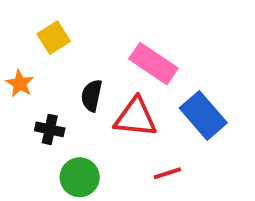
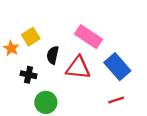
yellow square: (54, 38) -> (31, 37), moved
red line: (167, 173) -> (116, 100), moved

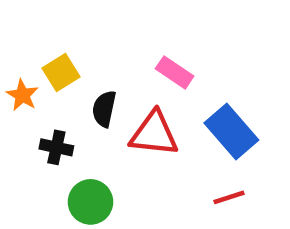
pink rectangle: (88, 37) -> (175, 72), size x0.7

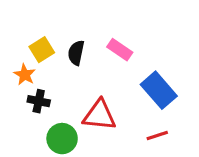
orange star: (22, 95) -> (25, 75), moved
black semicircle: (104, 109) -> (76, 53), moved
red triangle: (154, 134) -> (100, 115), moved

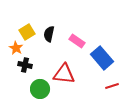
pink rectangle: (120, 50) -> (77, 41), moved
red line: (157, 135) -> (112, 86), moved

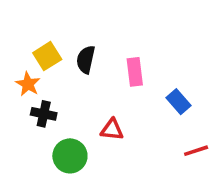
pink rectangle: (77, 41) -> (135, 72), turned 49
blue rectangle: (102, 58) -> (179, 102), size x0.6
red triangle: (64, 74) -> (112, 130), size x0.6

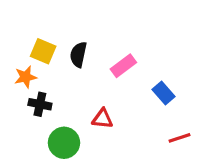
yellow square: (47, 56) -> (43, 51), turned -35
pink rectangle: (135, 72) -> (123, 66), turned 60
orange star: (28, 84) -> (25, 77), turned 30

